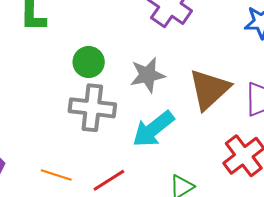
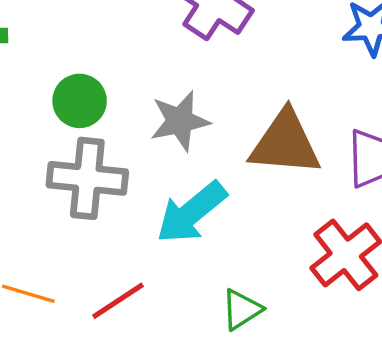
brown triangle: (209, 89) -> (285, 143), turned 48

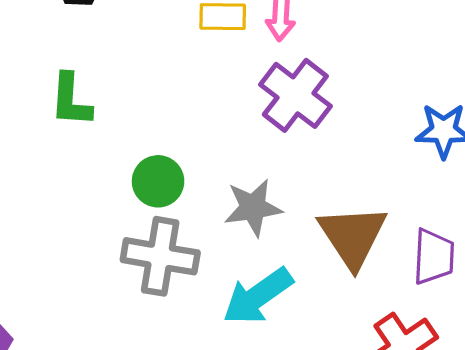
brown triangle: (285, 143) -> (353, 236), turned 48

